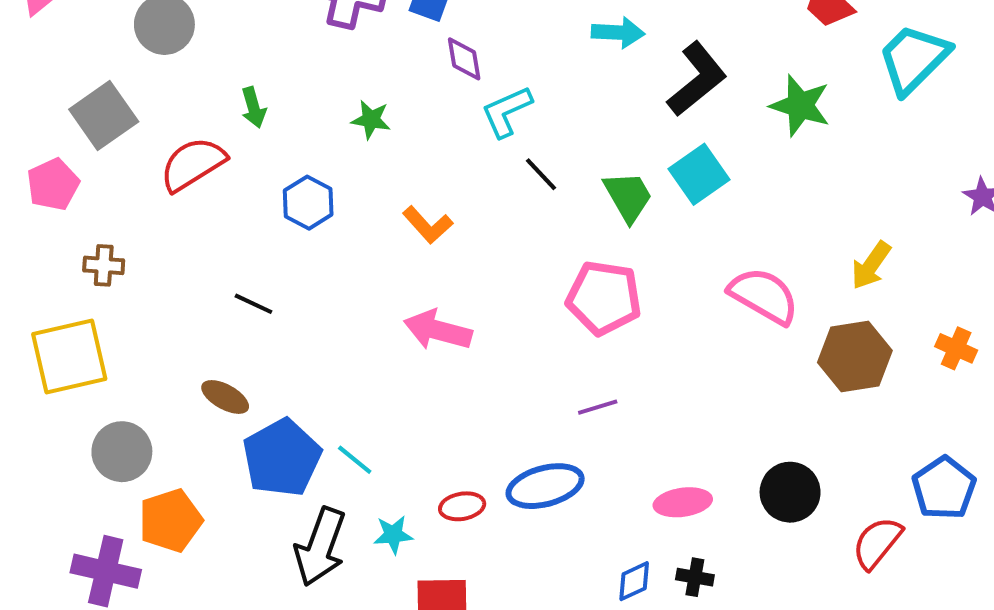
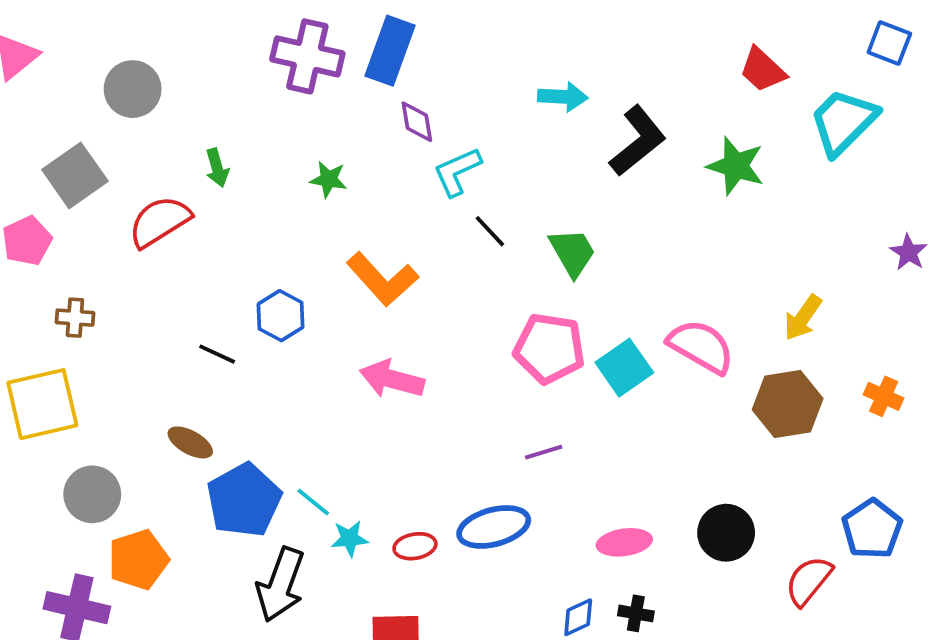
cyan square: (699, 174) -> (624, 368), moved
blue hexagon: (308, 203) -> (280, 316), moved
orange L-shape: (428, 225) -> (382, 279), size x1.5
cyan star: (393, 535) -> (350, 538), moved

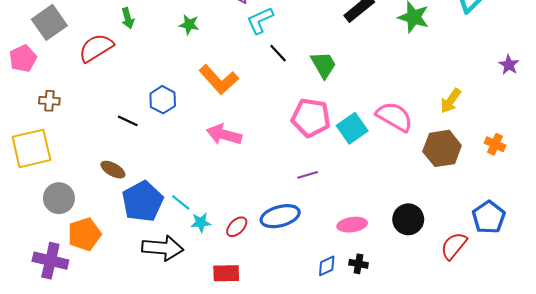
red ellipse: (415, 546) -> (237, 227), turned -35
black arrow: (280, 585) -> (163, 248), turned -105

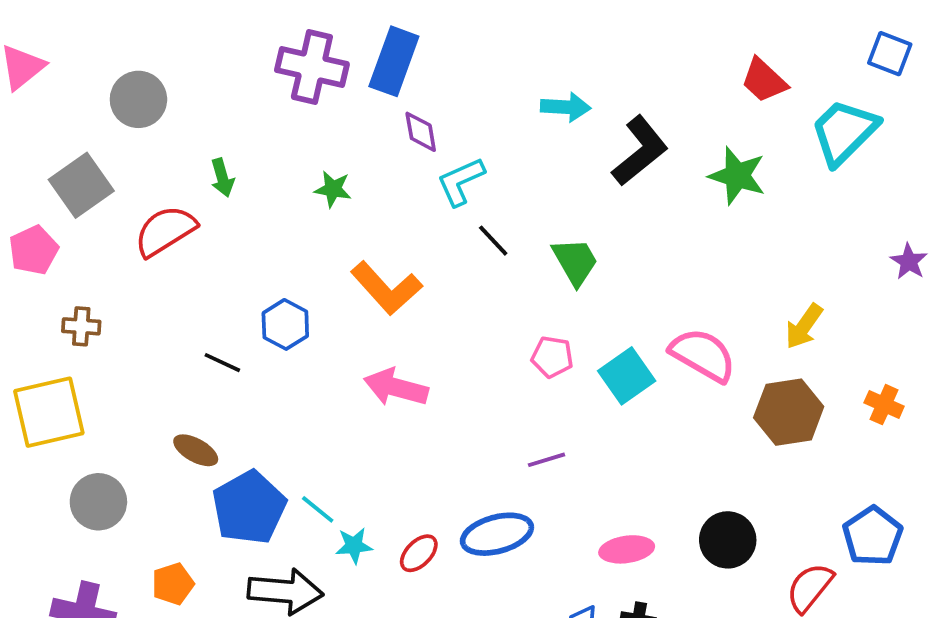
pink pentagon: (311, 118) -> (552, 357), size x0.6
orange pentagon: (84, 234) -> (173, 584), moved, size x0.7

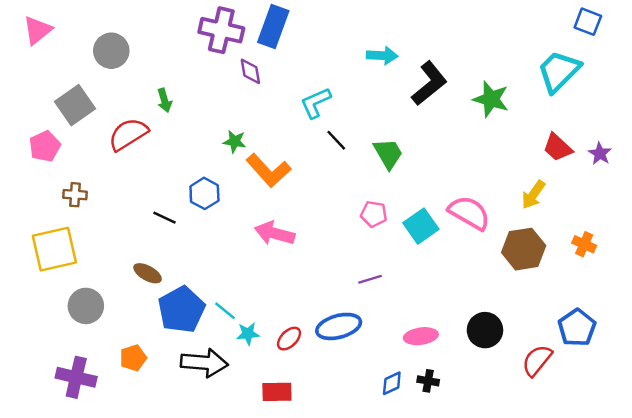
red trapezoid: (764, 80) -> (558, 147), moved
purple diamond: (421, 132) -> (250, 71), moved
green star: (333, 189) -> (235, 141), moved

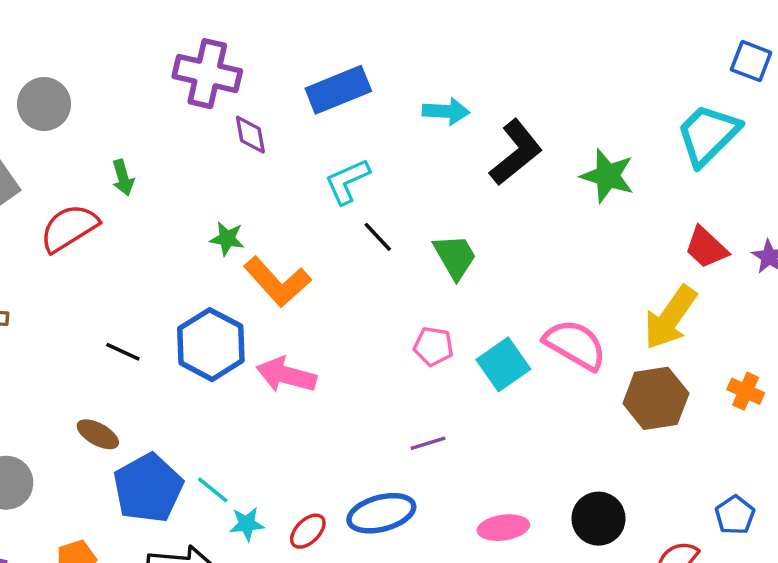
blue rectangle: (273, 27) -> (338, 90), moved, turned 48
blue hexagon: (204, 193) -> (211, 345), moved, size x1.5
yellow arrow: (533, 195) -> (670, 318), size x1.5
blue pentagon: (577, 328) -> (735, 515), size x0.7

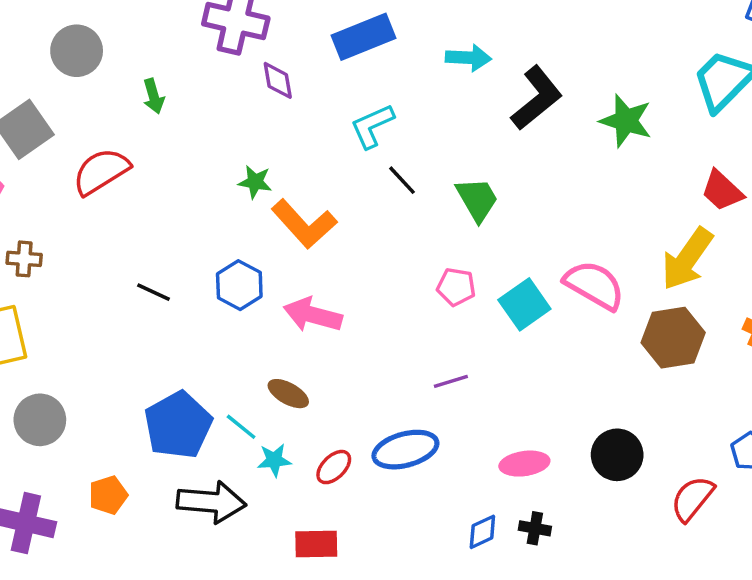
green arrow: (123, 178) -> (154, 96), moved
blue hexagon: (211, 345) -> (239, 285), size x0.7
brown ellipse: (98, 434) -> (288, 394), moved

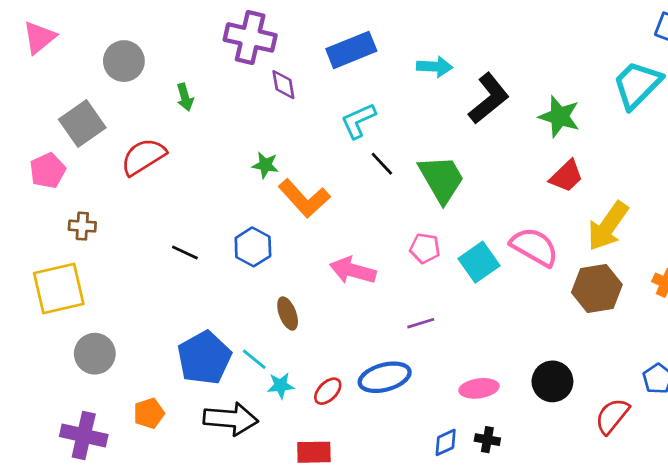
red trapezoid: (722, 191) -> (566, 176), moved, turned -87
green trapezoid: (477, 199) -> (442, 179), size x1.4
pink arrow: (313, 315) -> (353, 270), moved
brown ellipse: (288, 394) -> (288, 313), moved, turned 40

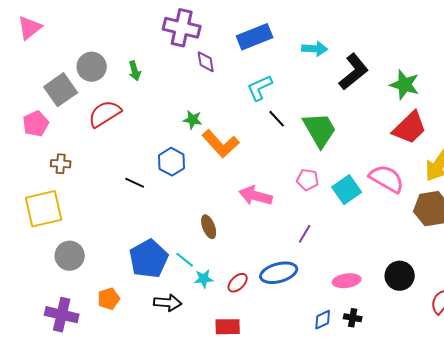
gray circle: (124, 61) -> (92, 67), moved
red trapezoid: (566, 176) -> (410, 128), size x1.4
blue hexagon: (253, 247) -> (172, 162), moved
purple line: (421, 323) -> (305, 234), turned -42
black arrow: (231, 419) -> (168, 303), size x0.7

